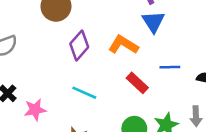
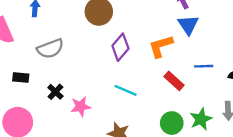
orange L-shape: (123, 45) -> (161, 46), turned -48

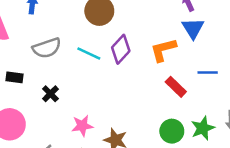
cyan line: (126, 90) -> (89, 54), moved
pink star: (81, 107) -> (82, 126), moved

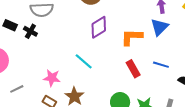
cyan line: (89, 54) -> (84, 61), moved
black cross: (50, 94) -> (30, 31), moved, turned -32

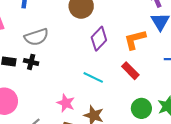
red rectangle: (133, 69) -> (130, 71), moved
pink star: (52, 78) -> (66, 103), turned 30

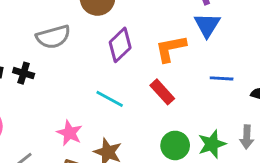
gray semicircle: (36, 37) -> (53, 37), moved

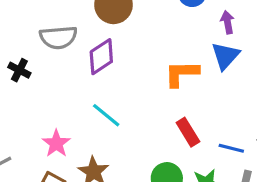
purple diamond: (120, 45) -> (101, 57), moved
blue line: (222, 78) -> (231, 148), moved
red rectangle: (162, 92) -> (188, 132), moved

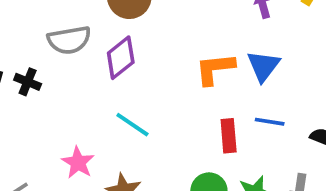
blue triangle: (225, 56) -> (263, 66), moved
red rectangle: (188, 132) -> (229, 136), turned 32
blue line: (231, 148) -> (270, 122), moved

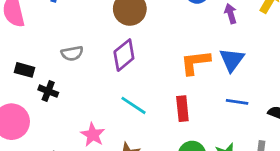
gray semicircle: (69, 40) -> (72, 53), moved, size x0.7
black cross: (28, 82) -> (48, 91), moved
red rectangle: (229, 136) -> (182, 109), moved

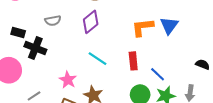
black cross: (48, 91) -> (35, 48), size x1.5
blue line: (237, 102) -> (158, 74), moved, turned 35

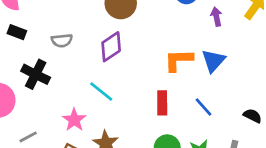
black rectangle: (18, 33) -> (17, 32), moved
cyan line: (98, 59) -> (101, 92), moved
blue line: (158, 74) -> (203, 107), moved

